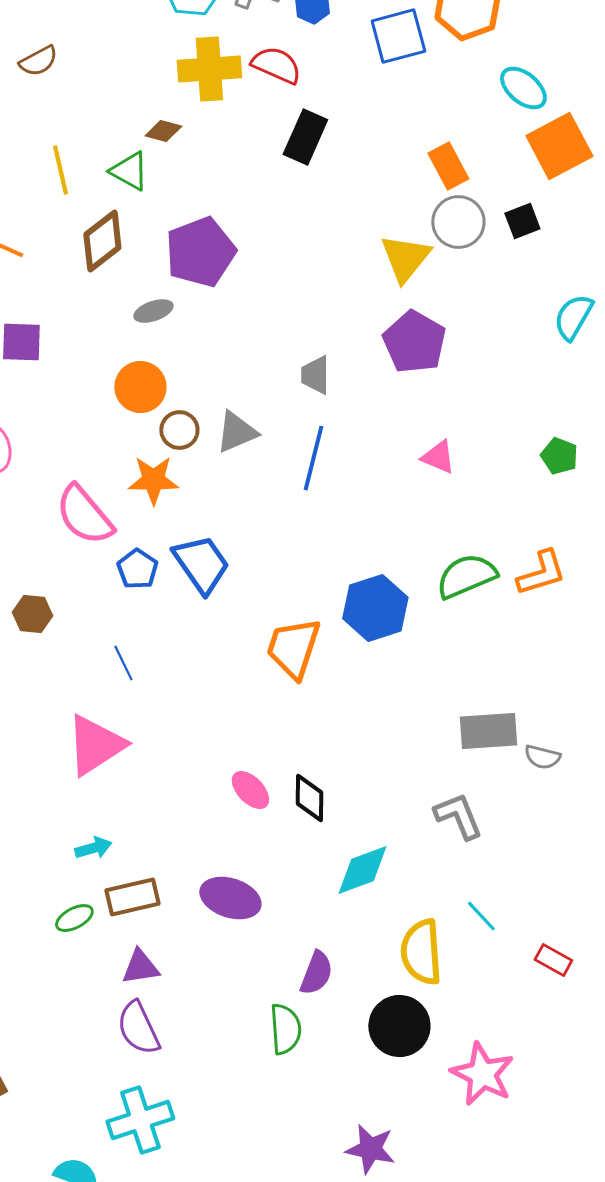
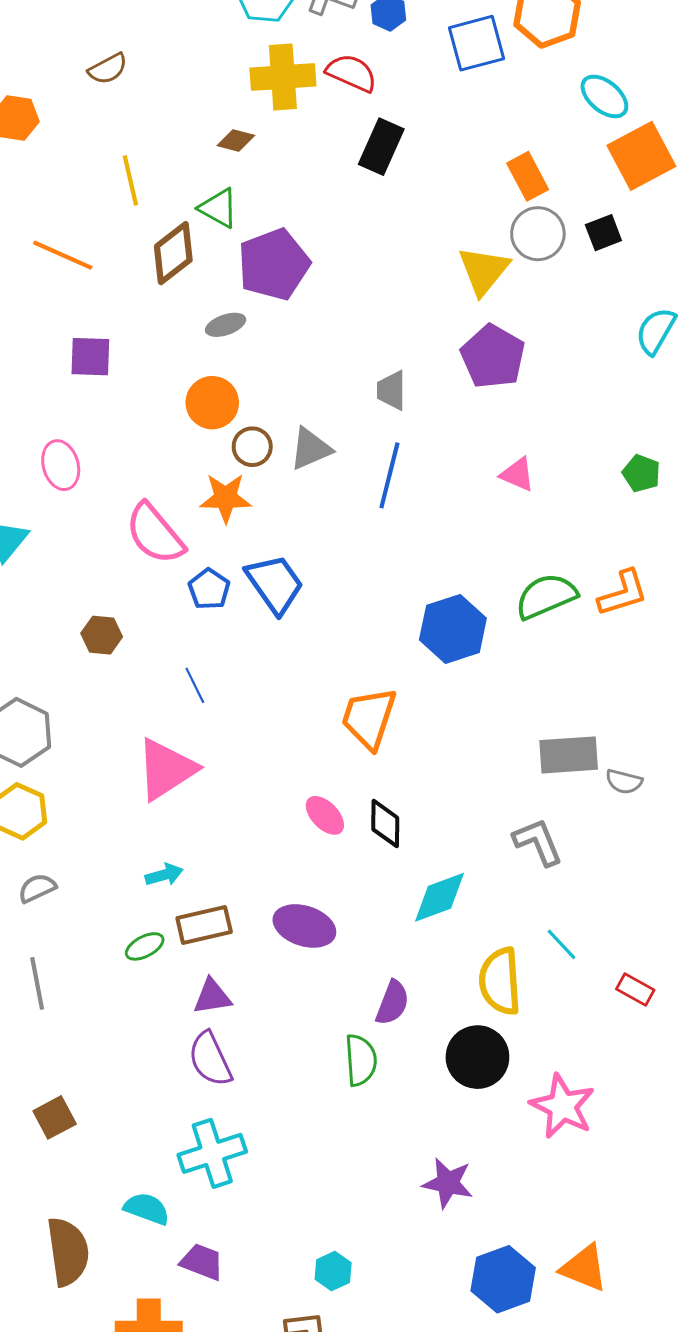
green triangle: (129, 171) -> (218, 208), moved
orange trapezoid: (293, 648) -> (369, 718), moved

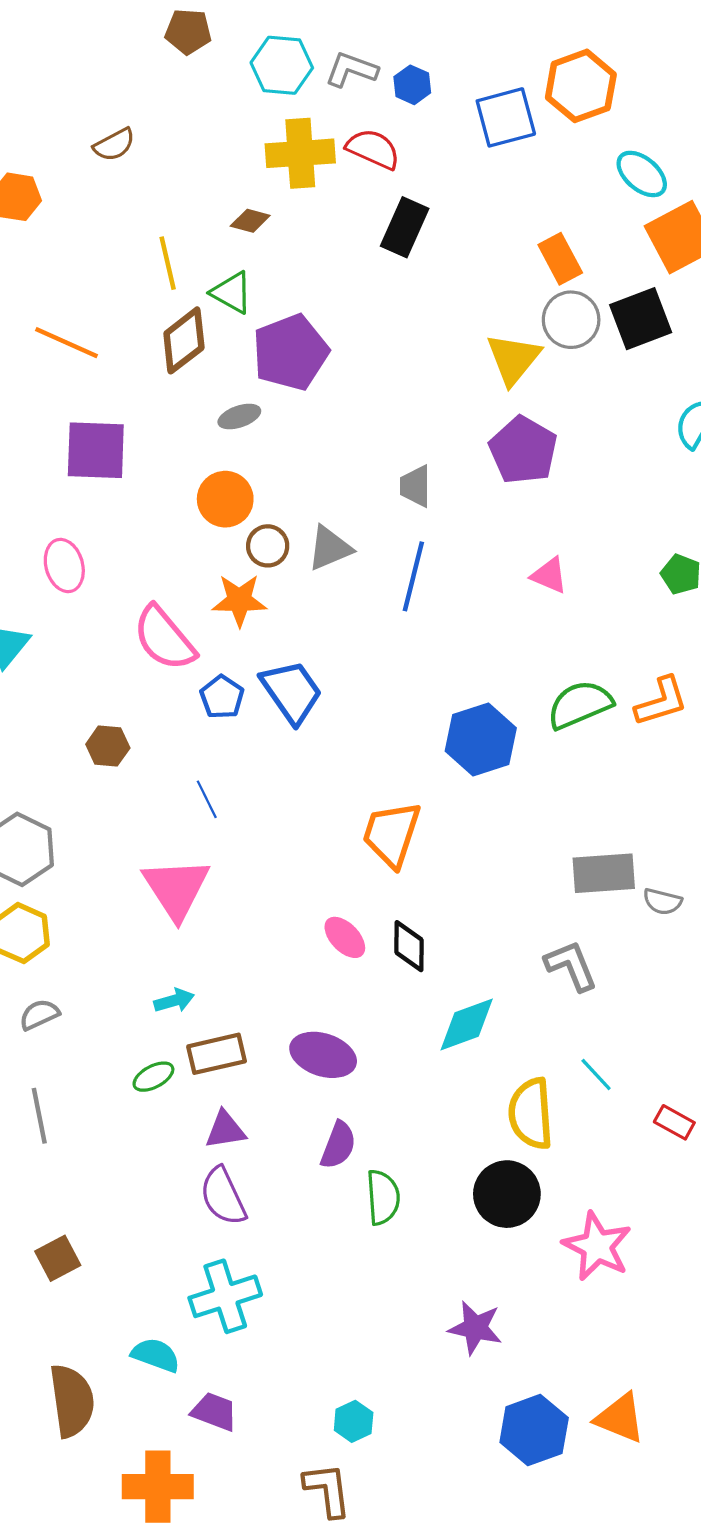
yellow line: (130, 180) -> (168, 263), moved
black square: (603, 233) -> (641, 319), size x1.6
purple square: (90, 357) -> (96, 450), size x1.4
pink triangle: (166, 769) -> (176, 888), turned -30
purple semicircle: (392, 1003) -> (338, 1145), moved

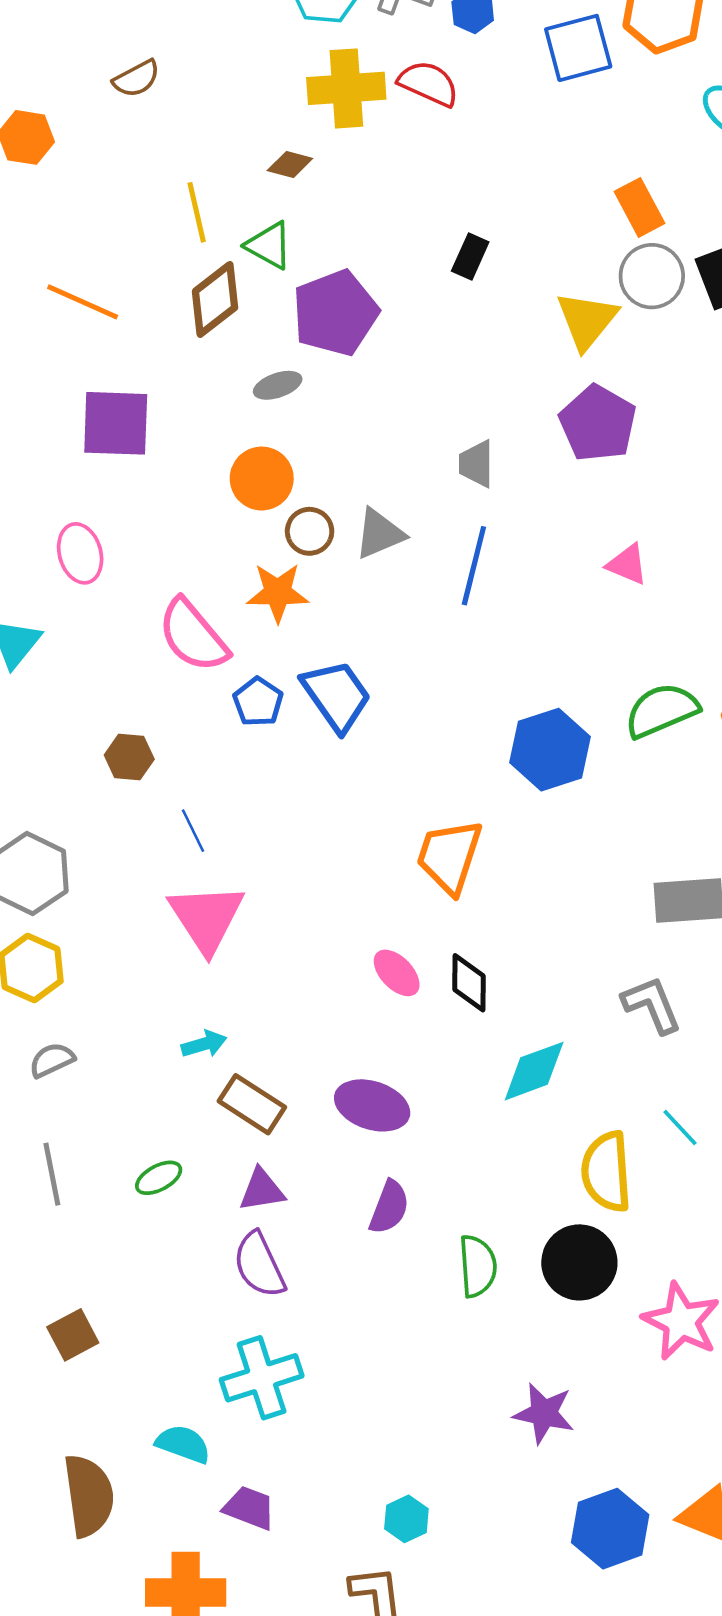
black rectangle: (405, 227) -> (470, 256), moved, size x0.7
blue line: (207, 799) -> (193, 831), moved
brown rectangle: (217, 1054) -> (252, 1104), turned 46
green ellipse: (153, 1077) -> (159, 1178), moved
green semicircle: (383, 1197) -> (478, 1266), moved

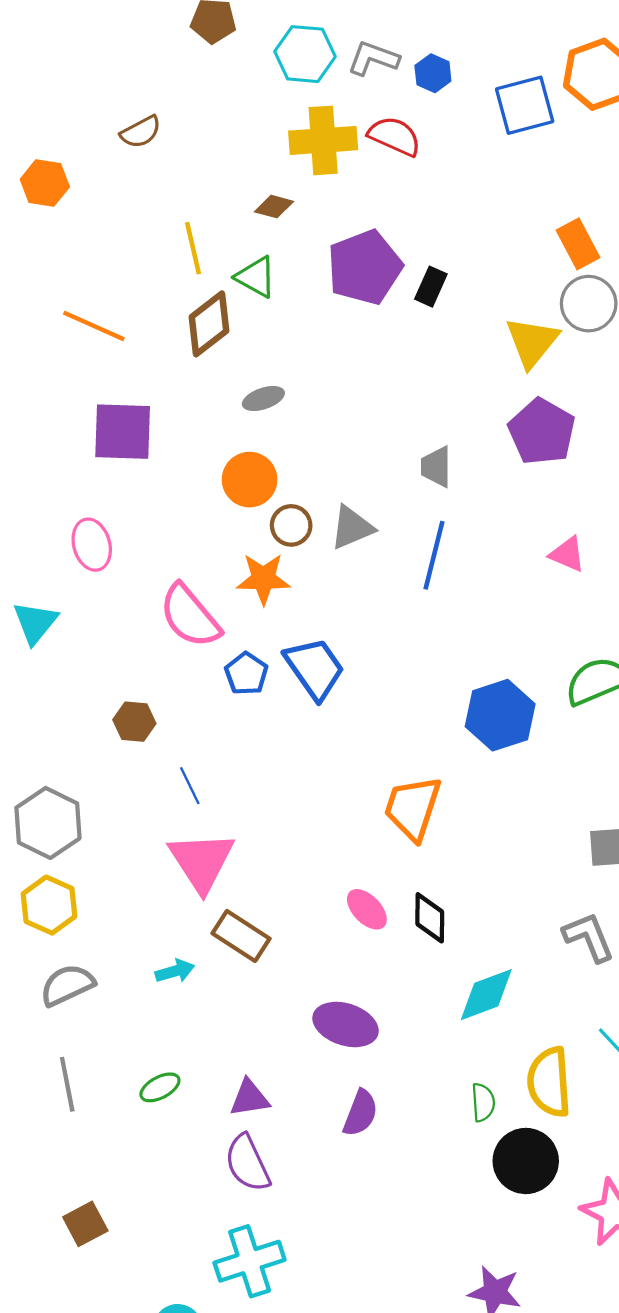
purple pentagon: (335, 313) -> (365, 267), moved
cyan arrow: (204, 1044) -> (175, 971), moved
gray semicircle: (52, 1060) -> (67, 985), size x1.4
brown rectangle: (252, 1104) -> (241, 936), moved
green semicircle: (478, 1266) -> (483, 1102), moved, size x0.7

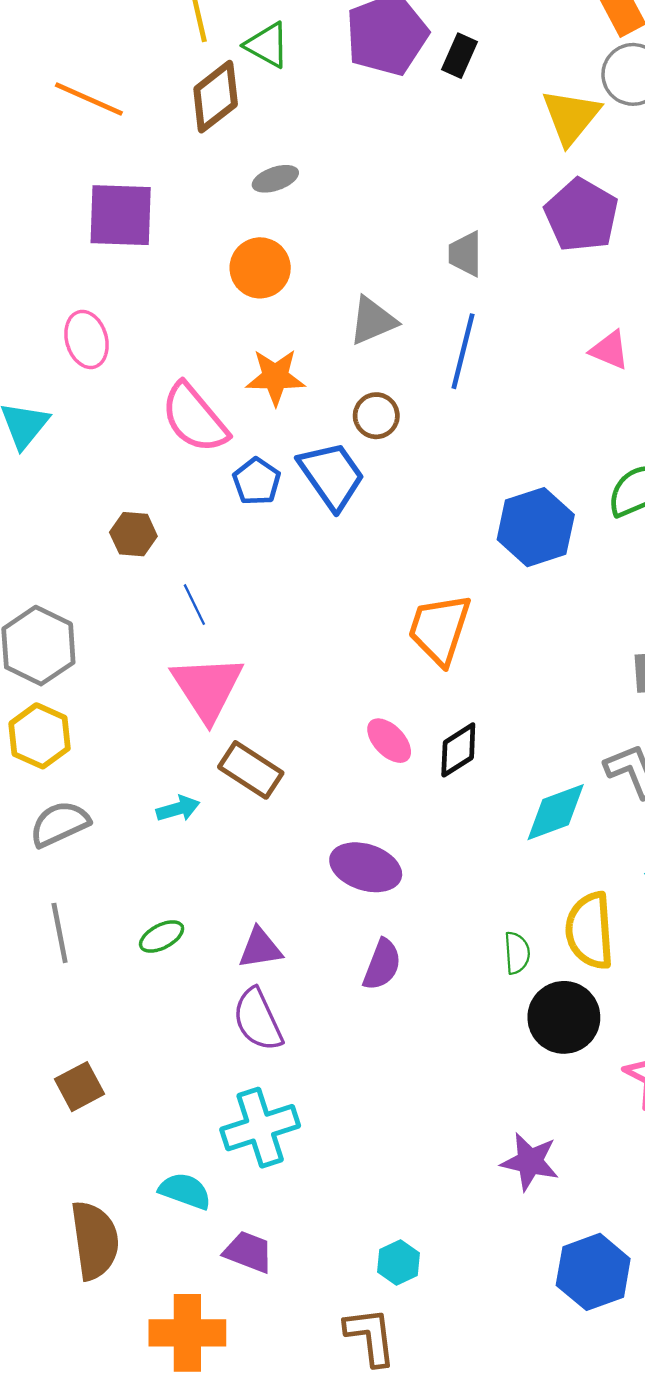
brown circle: (291, 525) -> (376, 416), moved
black diamond: (430, 918) -> (458, 750), turned 57
cyan diamond: (486, 995) -> (556, 812), moved

